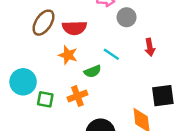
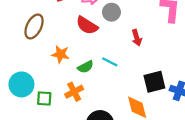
red semicircle: (74, 28) -> (87, 25), moved, turned 40
cyan line: (111, 54) -> (110, 62), moved

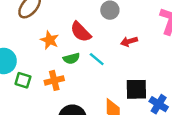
red semicircle: (87, 25) -> (81, 32), moved
red arrow: (137, 38) -> (129, 41), turned 77

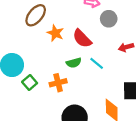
orange star: (50, 40) -> (55, 33), moved
green square: (23, 80) -> (30, 83), turned 32

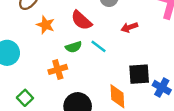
orange star: (55, 33) -> (46, 25), moved
green square: (30, 83) -> (25, 98), moved

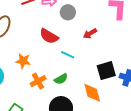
orange star: (46, 25) -> (23, 61), moved
green semicircle: (74, 47) -> (61, 79), moved

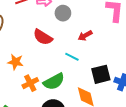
cyan line: (68, 55) -> (72, 57), moved
green semicircle: (61, 79) -> (54, 82), size x1.5

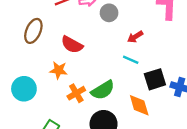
red semicircle: (43, 37) -> (72, 45), moved
cyan line: (72, 57) -> (131, 60), moved

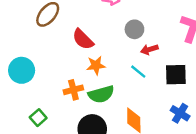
gray circle: (109, 13) -> (134, 29), moved
orange star: (59, 70) -> (96, 65), moved, turned -30
black square: (155, 79) -> (176, 75), moved

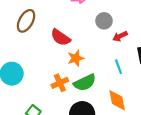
cyan line: (138, 72) -> (118, 67), moved, turned 40

